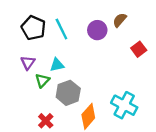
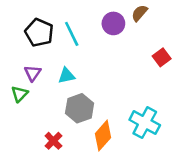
brown semicircle: (120, 20) -> (140, 13), moved
purple circle: (97, 30) -> (113, 23), moved
green triangle: (42, 80) -> (20, 94), moved

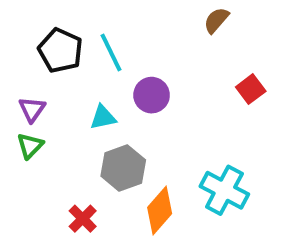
purple circle: (113, 23) -> (152, 95), moved
purple triangle: (33, 73) -> (32, 109), moved

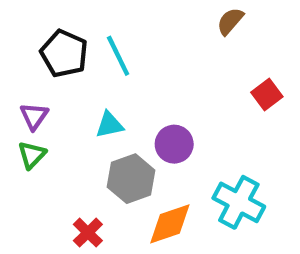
purple circle: (152, 95) -> (174, 144), moved
orange diamond: (160, 210) -> (170, 224), turned 30

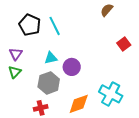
purple circle: (174, 144) -> (72, 67), moved
gray hexagon: (131, 179) -> (49, 83), moved
red cross: (88, 233) -> (41, 108), turned 32

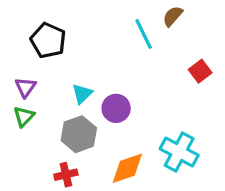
cyan line: (55, 26) -> (144, 34), moved
cyan triangle: (51, 58) -> (82, 94), turned -32

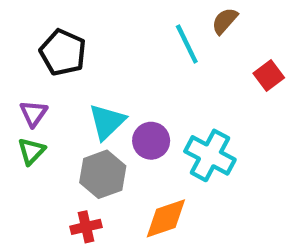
red square: (200, 71) -> (269, 76), moved
cyan triangle: (82, 94) -> (107, 122), size x1.4
cyan cross: (179, 152) -> (210, 155), moved

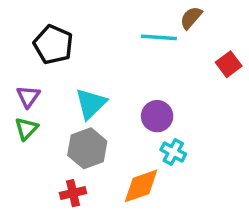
cyan line: (187, 44) -> (159, 37), turned -60
purple circle: (151, 141) -> (157, 116), moved
cyan cross: (210, 155) -> (173, 152), moved, size x0.6

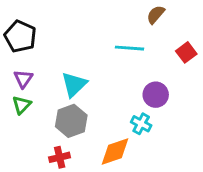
cyan line: (159, 37) -> (129, 48), moved
black pentagon: (53, 45) -> (20, 36), moved
purple circle: (157, 116) -> (156, 95), moved

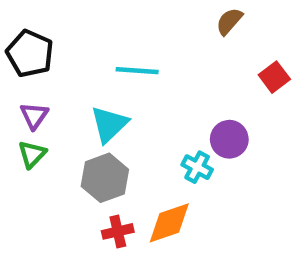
cyan line: (129, 48) -> (137, 71), moved
cyan cross: (141, 124) -> (197, 167), moved
red cross: (60, 157) -> (118, 231), moved

